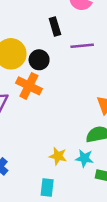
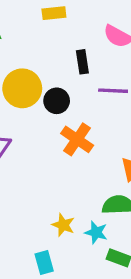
orange cross: (29, 86) -> (77, 139), moved
cyan rectangle: (47, 188) -> (44, 262), turned -30

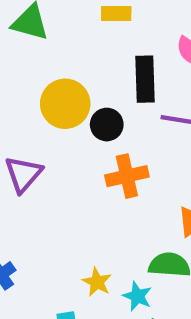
black rectangle: (82, 62) -> (145, 79), size x1.5
orange cross: (77, 139) -> (127, 176), turned 36

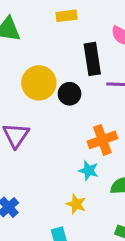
orange cross: (127, 176) -> (102, 140), moved
cyan star: (137, 296) -> (89, 171), moved

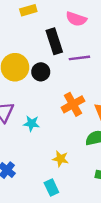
cyan star: (89, 171) -> (31, 123), moved

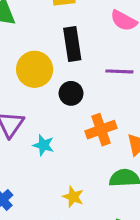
black rectangle: (54, 41) -> (72, 44), moved
black circle: (41, 72) -> (71, 93), moved

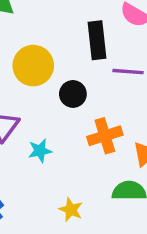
black rectangle: (72, 44) -> (97, 40), moved
cyan star: (44, 145) -> (40, 151), turned -30

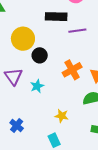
black rectangle: (97, 40) -> (56, 17), turned -70
black circle: (73, 94) -> (40, 55), moved

